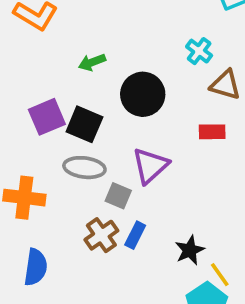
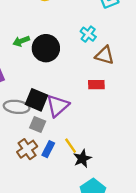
black circle: (143, 94) -> (46, 48), moved
black square: (84, 124) -> (37, 100), moved
yellow line: (220, 275) -> (71, 146), moved

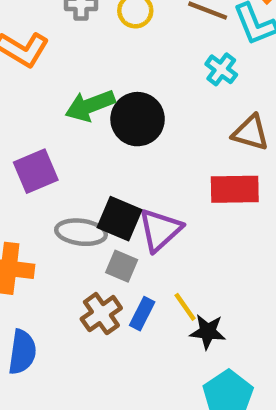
cyan cross: (88, 34) -> (221, 69), moved
green arrow: (21, 41) -> (90, 106), size x1.5
red rectangle: (96, 85) -> (235, 189), size x1.5
black star: (82, 159) -> (208, 332), turned 30

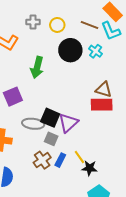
green arrow: (90, 106) -> (37, 67), turned -55
black circle: (138, 119) -> (70, 50), moved
brown triangle: (251, 133) -> (104, 89), moved

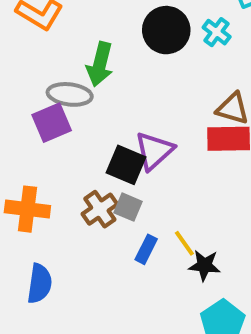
purple triangle: (68, 123) -> (154, 151), moved
gray ellipse: (33, 124) -> (70, 94), moved
brown cross: (42, 160) -> (100, 209), moved

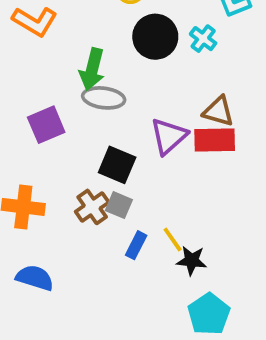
gray ellipse: (70, 94) -> (104, 98), moved
purple triangle: (154, 151) -> (169, 136), moved
blue semicircle: (40, 284) -> (35, 278), turned -81

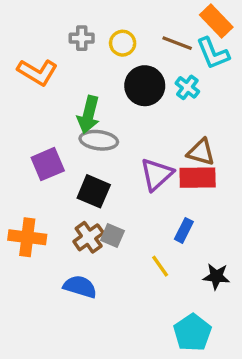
black square: (117, 165) -> (94, 191), moved
blue rectangle: (136, 245) -> (184, 230), moved
black star: (192, 261) -> (216, 276), moved
blue semicircle: (35, 278) -> (80, 287), moved

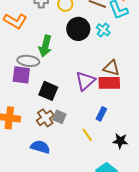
gray ellipse: (99, 140) -> (28, 61), moved
purple square: (48, 164) -> (21, 75), turned 30

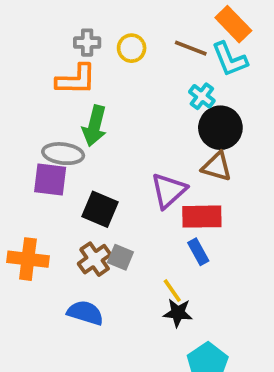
orange L-shape: (15, 21) -> (76, 80), moved, turned -30
black circle: (78, 29) -> (220, 128), moved
red rectangle: (109, 83) -> (202, 217), moved
blue rectangle: (101, 114) -> (198, 252), turned -56
black star: (120, 141) -> (178, 313), moved

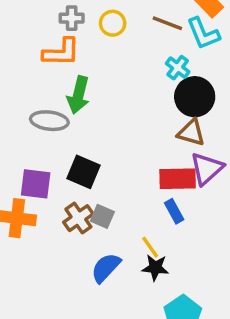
purple square: (50, 180) -> (36, 184), moved
purple triangle: (169, 191) -> (207, 169), moved
blue semicircle: (85, 313) -> (106, 268), moved, turned -64

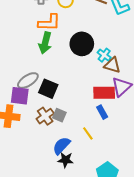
orange L-shape: (61, 52) -> (49, 23), moved
cyan cross: (178, 68) -> (104, 55), moved
black circle: (195, 97) -> (82, 44), moved
gray ellipse: (49, 121) -> (28, 81), moved, turned -40
black star: (155, 268) -> (66, 160), moved

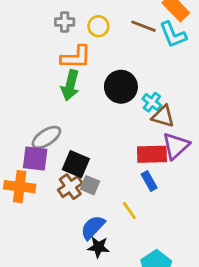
black square: (48, 89) -> (76, 164), moved

